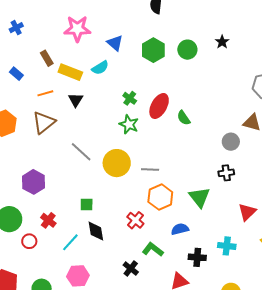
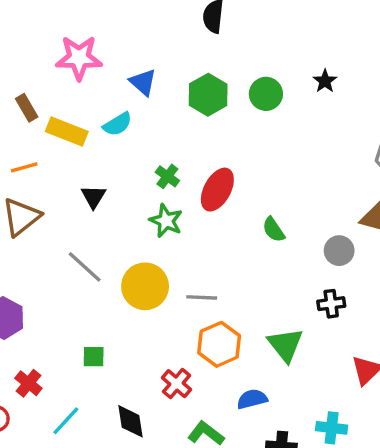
black triangle: (76, 100) -> (93, 197), moved
green semicircle: (184, 118) -> (274, 230), moved
black diamond: (96, 231) -> (131, 421), moved

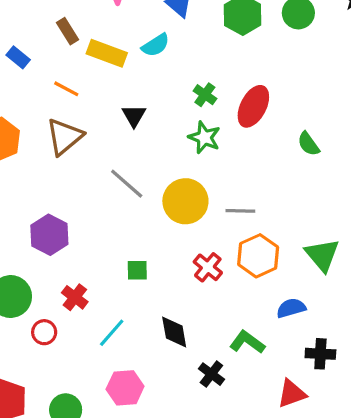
orange line: (24, 167) -> (66, 89), turned 45
red cross: (177, 384) -> (208, 267), moved

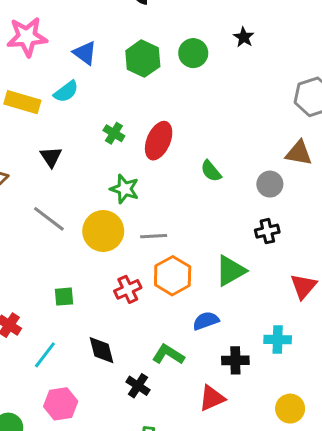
green star: (204, 137) -> (125, 189), moved
green triangle: (322, 255) -> (231, 271), turned 44
red cross: (208, 267) -> (128, 289), turned 30

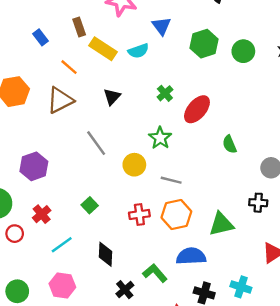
yellow circle: (103, 231) -> (134, 165), size x0.7
green square: (64, 297) -> (90, 205), turned 35
blue semicircle: (206, 321) -> (191, 256), size x1.4

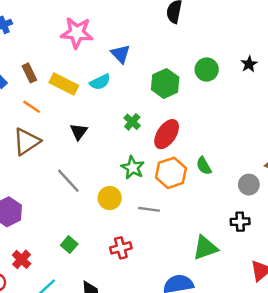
brown rectangle: (79, 27) -> (29, 73), moved
green hexagon: (204, 44) -> (165, 83), moved
orange hexagon: (176, 214) -> (171, 173), moved

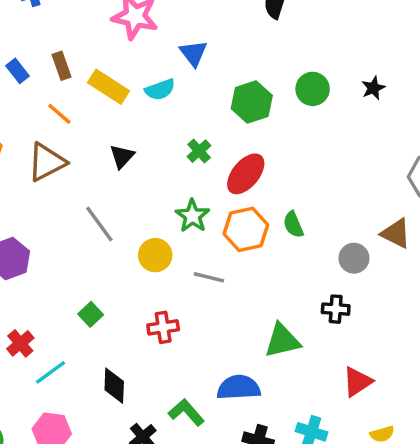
red cross: (22, 259) -> (20, 343), moved

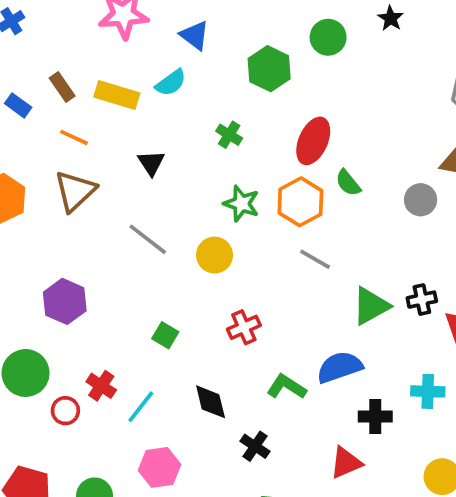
red ellipse: (246, 174) -> (313, 141), moved
gray line: (209, 277) -> (315, 259), moved, turned 32
black cross: (336, 309) -> (422, 300), moved
green L-shape: (186, 412) -> (286, 387), moved

